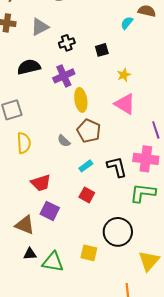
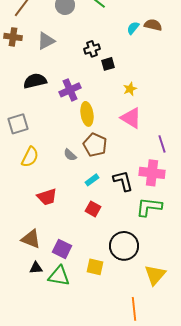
cyan semicircle: (127, 23) -> (133, 28), moved
black cross: (67, 43) -> (92, 49), moved
yellow semicircle: (24, 143) -> (30, 157), turned 30
purple square: (50, 211) -> (62, 249), moved

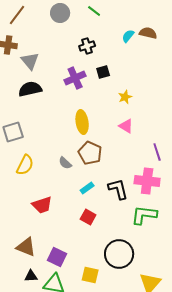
gray triangle: (46, 41) -> (30, 61), moved, turned -42
black cross: (92, 49) -> (87, 46), moved
purple cross: (70, 90) -> (75, 78), moved
pink triangle: (131, 118) -> (126, 126), size x0.7

